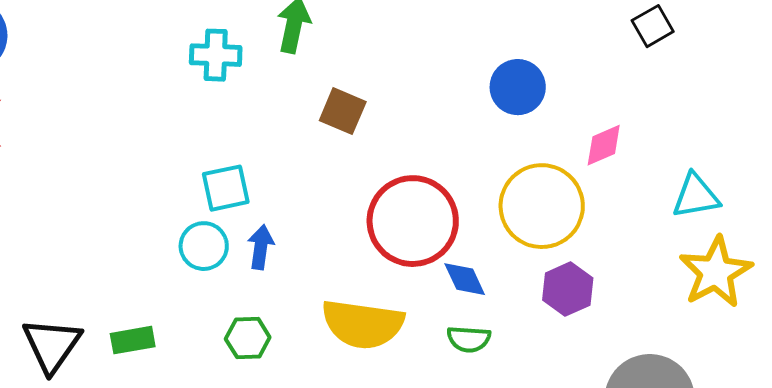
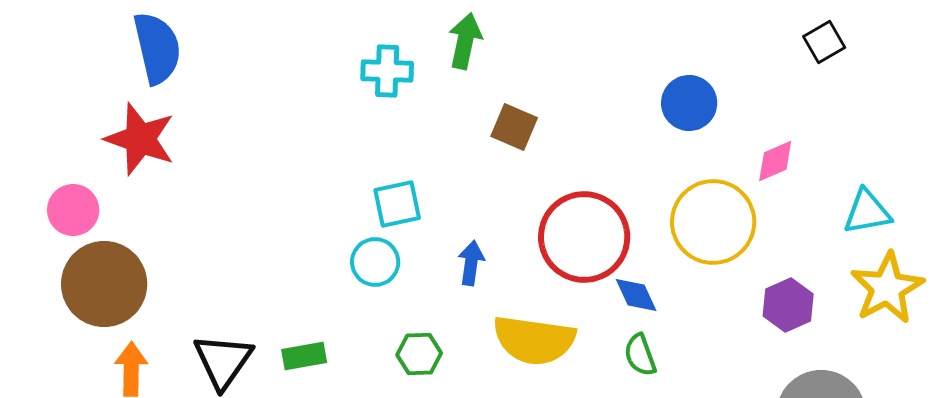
blue arrow: (261, 247) -> (471, 263), moved
purple hexagon: (568, 289) -> (788, 305), moved
green semicircle: (469, 339) -> (640, 355), turned 66

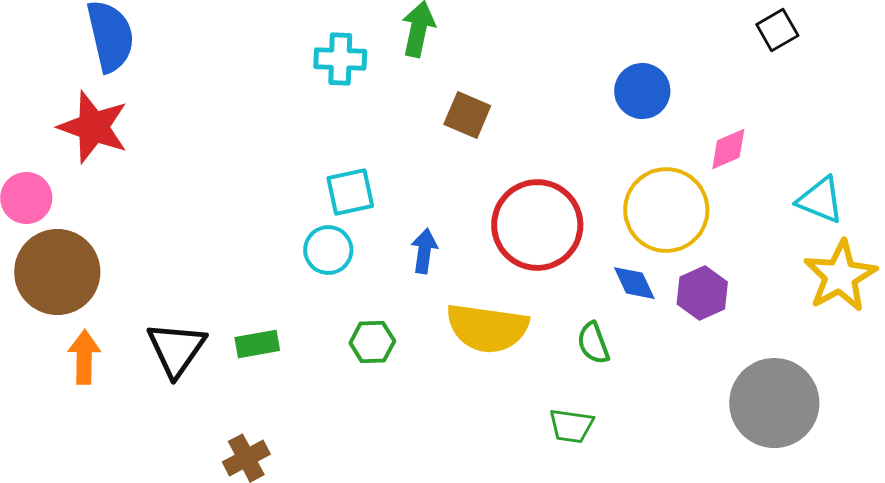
cyan triangle: (867, 212) -> (820, 200), turned 32
blue diamond: (636, 295) -> (634, 283), moved
purple hexagon: (788, 305) -> (702, 293), moved

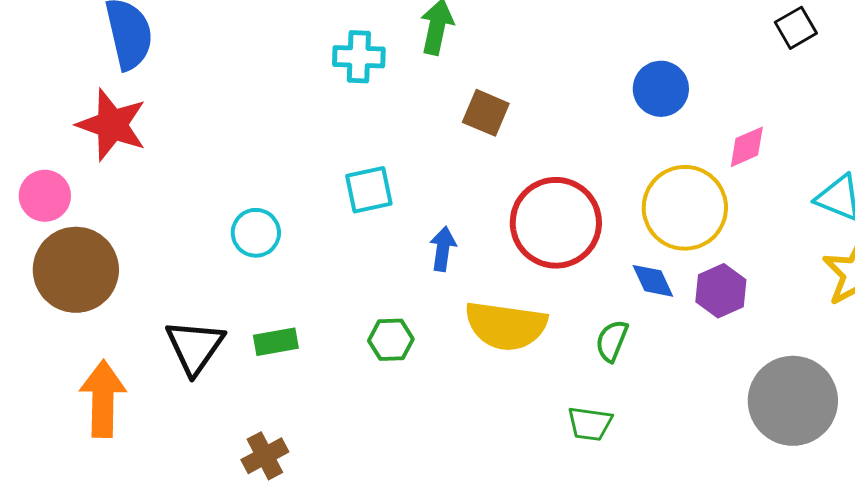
cyan circle: (328, 250) -> (256, 233), moved
green semicircle: (593, 343) -> (612, 341), turned 42
orange arrow: (84, 357) -> (103, 399), moved, size x1.4

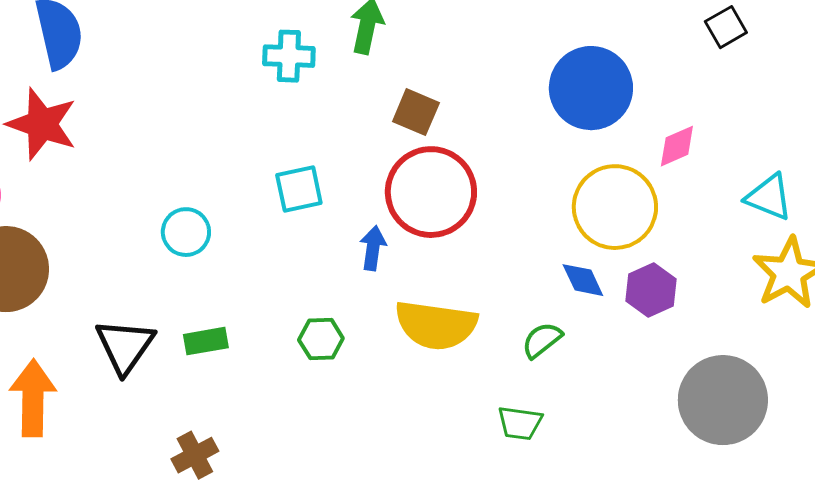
blue circle: (661, 89) -> (591, 88), size x1.5
red circle: (556, 223) -> (431, 192), moved
green semicircle: (612, 341) -> (542, 340), turned 30

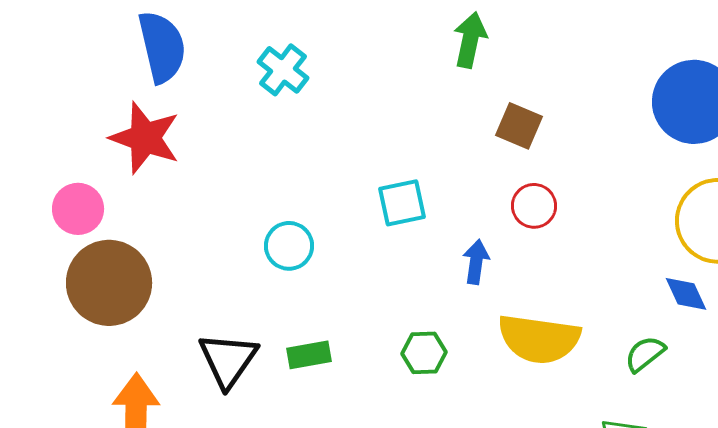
cyan cross: (289, 56) -> (283, 70), moved, turned 36
red circle: (431, 192) -> (534, 206), size x0.5

